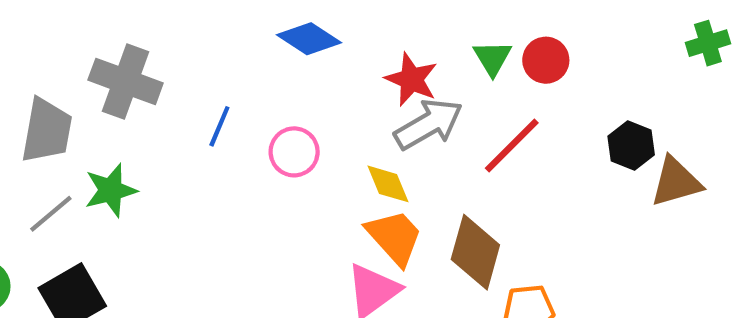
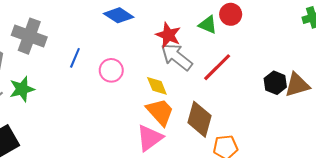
green triangle: (492, 58) -> (208, 25), turned -36
red circle: (546, 60) -> (231, 14), moved
gray arrow: (428, 124) -> (177, 57), turned -112
black hexagon: (631, 145) -> (275, 83), moved

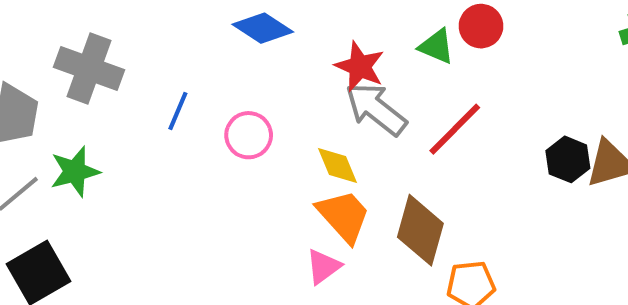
pink triangle: (150, 138) -> (323, 267), size x0.7

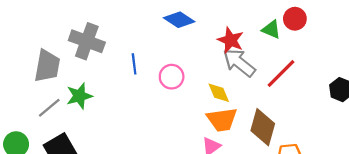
blue line: (178, 111) -> (134, 64), turned -30
orange trapezoid: (344, 216) -> (222, 120), turned 124

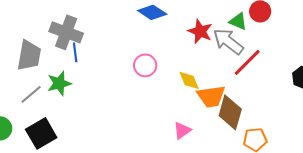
gray arrow: (239, 63) -> (228, 41), moved
blue line: (134, 64) -> (75, 52), moved
orange trapezoid: (222, 120) -> (211, 96), moved

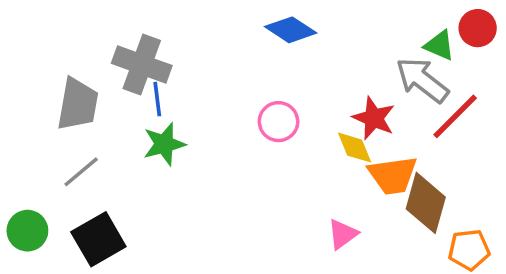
red star: (200, 31) -> (374, 118), moved
green star: (59, 83) -> (164, 144), moved

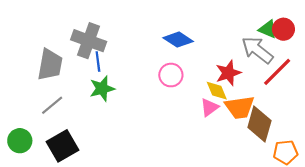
red circle: (478, 28) -> (283, 29), moved
blue diamond: (291, 30) -> (178, 40), moved
red star: (374, 118) -> (228, 73), turned 30
pink triangle: (343, 234) -> (209, 107), moved

